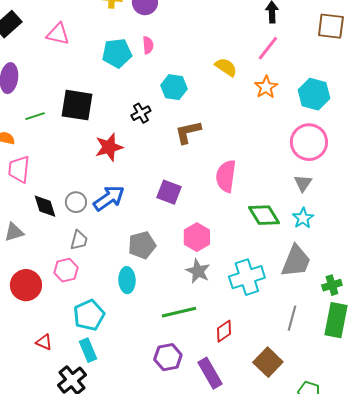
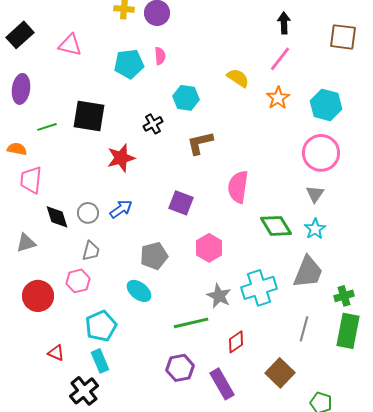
blue arrow: (109, 198) -> (121, 209), size x0.7
gray star: (198, 271) -> (219, 296), moved
cyan ellipse: (127, 280) -> (139, 291), turned -50

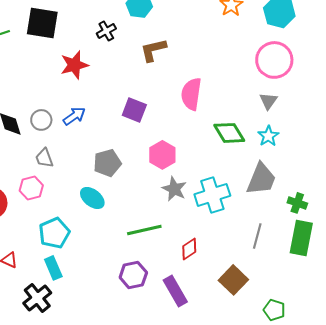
gray trapezoid: (91, 251) -> (44, 158), turned 145
gray star: (219, 296) -> (174, 189), moved
green cross: (344, 296) -> (297, 203), turned 36

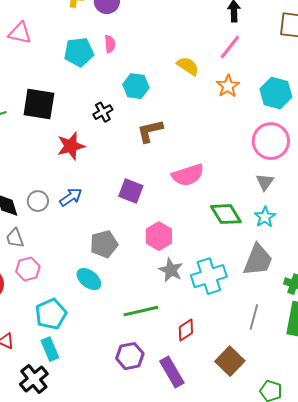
pink semicircle: (191, 94) -> (188, 175), turned -116
gray trapezoid: (44, 158) -> (15, 238), moved

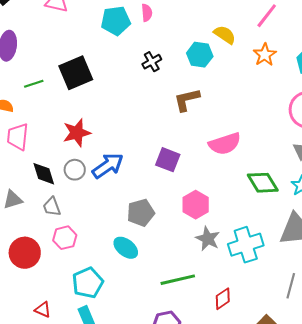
cyan hexagon: (136, 86) -> (200, 55), moved
black square: (39, 104) -> (76, 73), turned -32
black cross: (103, 112) -> (152, 62), moved
red star: (71, 146) -> (77, 133), moved
blue arrow: (71, 197) -> (108, 166), size x1.4

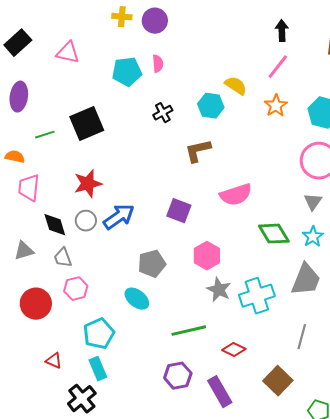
red diamond: (223, 299) -> (234, 350), turned 60

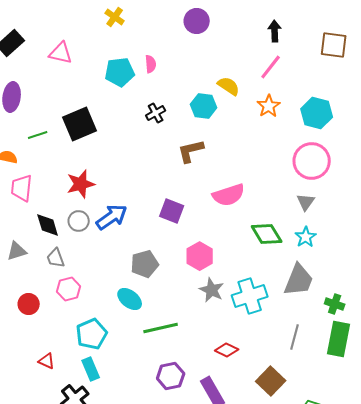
yellow cross: (122, 17) -> (115, 17), turned 30
purple circle: (155, 21) -> (197, 21), moved
red circle: (36, 304) -> (29, 304), size x0.7
green line: (189, 331) -> (161, 328), moved

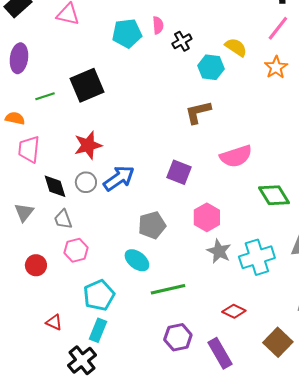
black cross: (156, 113) -> (182, 41), moved
gray triangle: (17, 251) -> (24, 212), turned -35
cyan rectangle: (91, 369) -> (98, 330), turned 45

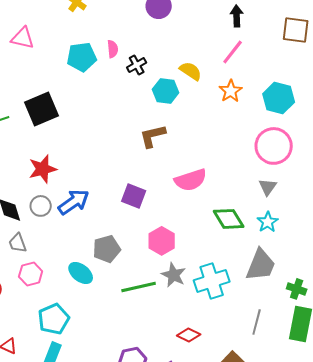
cyan ellipse: (137, 260) -> (81, 273), moved
green line: (168, 289) -> (139, 287), moved

